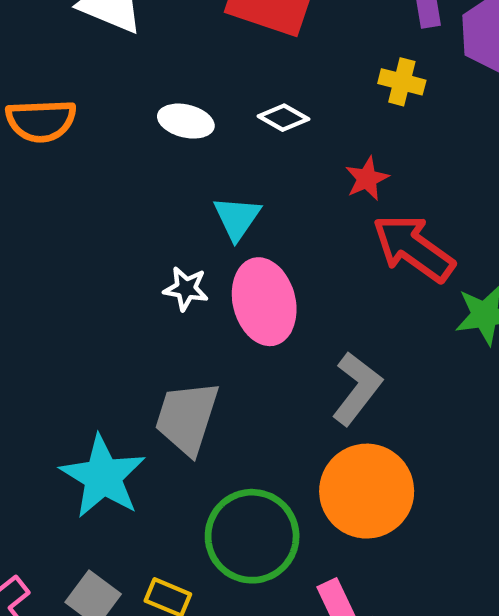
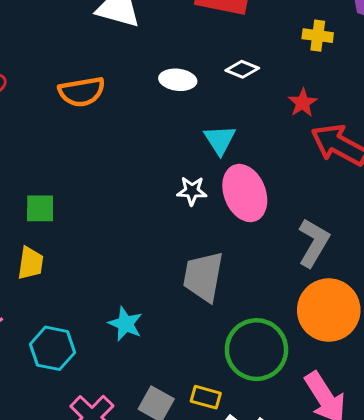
cyan star: (103, 477) -> (125, 324), moved, size x0.6

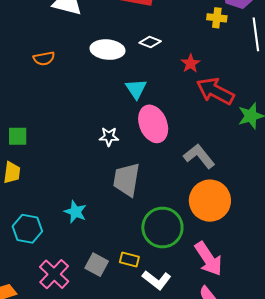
yellow cross: (318, 36) -> (217, 18), moved
white ellipse: (178, 80) -> (108, 50), size x1.4
orange semicircle: (82, 92) -> (44, 58), size x0.7
white star: (192, 191) -> (109, 137), moved
gray L-shape: (314, 243) -> (199, 156), turned -68

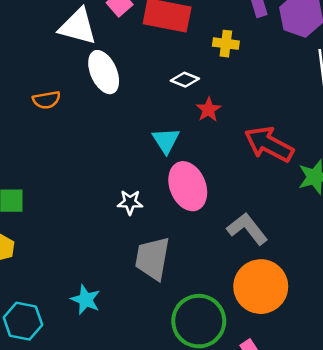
yellow cross: (217, 18) -> (226, 44), moved
white ellipse: (108, 50) -> (104, 72), moved, turned 60
red star: (191, 63) -> (208, 110), moved

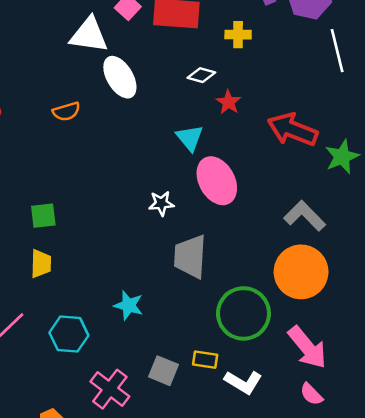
gray L-shape: (247, 229) -> (305, 216), moved

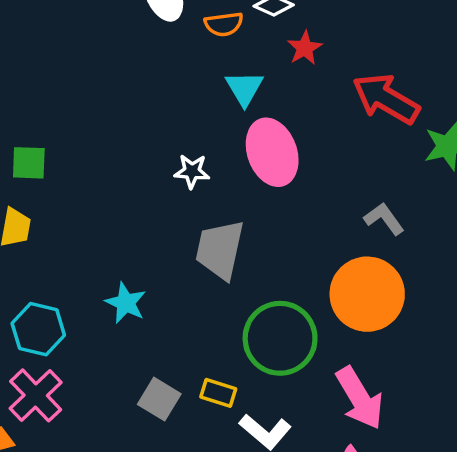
orange semicircle: (66, 111) -> (224, 24), moved
gray L-shape: (305, 216) -> (384, 219), size x0.7
pink cross: (110, 389) -> (36, 395), moved

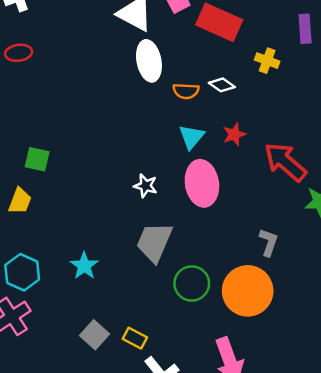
red star: (305, 48) -> (234, 134), moved
gray L-shape: (384, 219) -> (269, 242), turned 44
green circle: (280, 338) -> (192, 284), moved, size x0.7

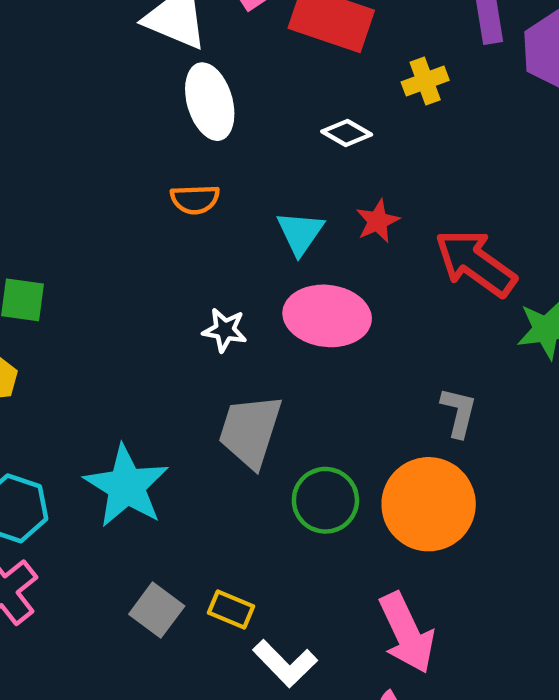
yellow cross: (267, 61) -> (425, 81), turned -35
orange semicircle: (186, 91) -> (195, 199), moved
pink ellipse: (202, 183) -> (327, 316), turned -69
cyan star: (84, 266) -> (126, 486), size x1.6

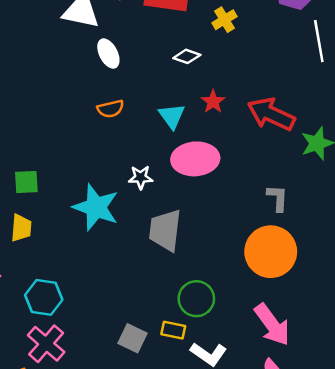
white ellipse: (210, 102) -> (108, 54), size x0.7
cyan star: (126, 486) -> (96, 207), moved
green circle: (325, 500) -> (196, 299), moved

